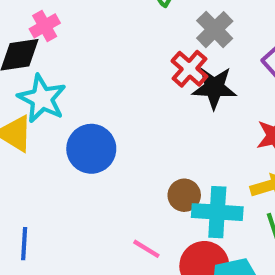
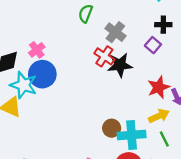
pink cross: (45, 26) -> (37, 50), moved
blue circle: (91, 149) -> (42, 74), moved

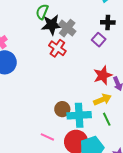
black star: (120, 65) -> (52, 25), moved

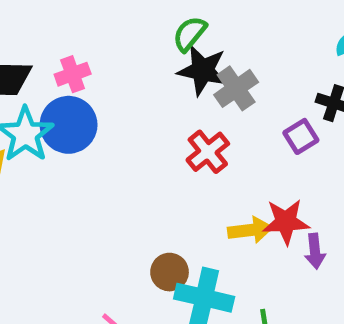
red cross: (57, 48) -> (208, 152), moved
yellow arrow: (102, 100) -> (250, 230), moved

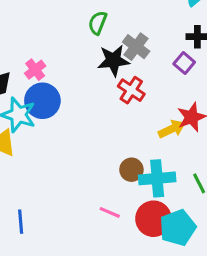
black star: (203, 70) -> (113, 60), moved

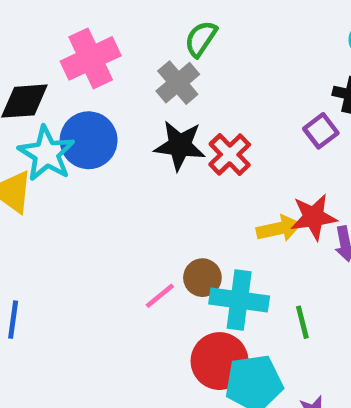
gray cross: (136, 47) -> (178, 83), moved
black star: (113, 60) -> (180, 145), moved
pink cross: (35, 70) -> (91, 58), moved, size x1.6
pink line: (110, 212) -> (160, 296), moved, turned -75

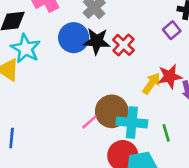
blue circle: (89, 140) -> (74, 38), moved
yellow arrow: (279, 229) -> (151, 83), turned -40
brown circle: (202, 278) -> (112, 111), size x1.6

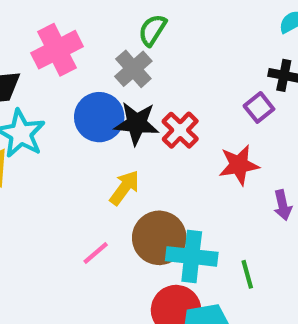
red star: (170, 76) -> (239, 165), moved
yellow arrow: (151, 83) -> (124, 188), moved
pink line: (89, 122) -> (96, 253), moved

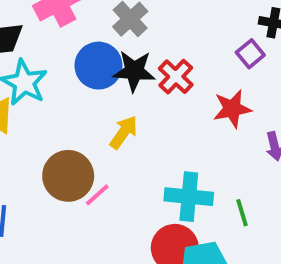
brown circle: (159, 238) -> (68, 176), moved

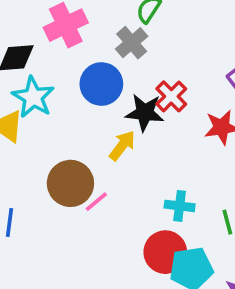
black star: (134, 71) -> (145, 113), moved
cyan cross: (189, 197) -> (180, 206), size x0.7

